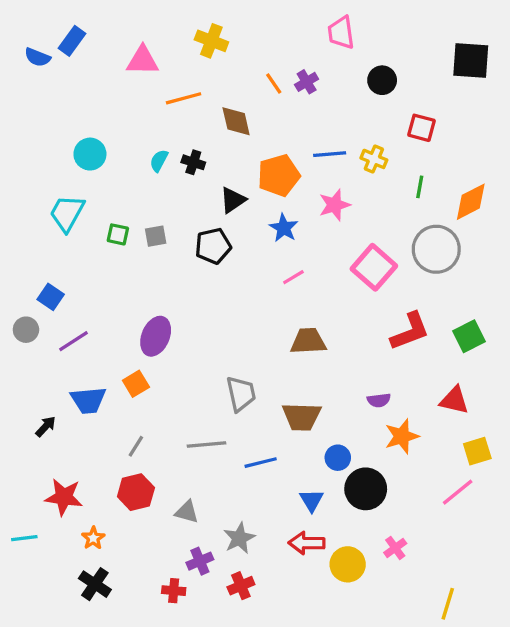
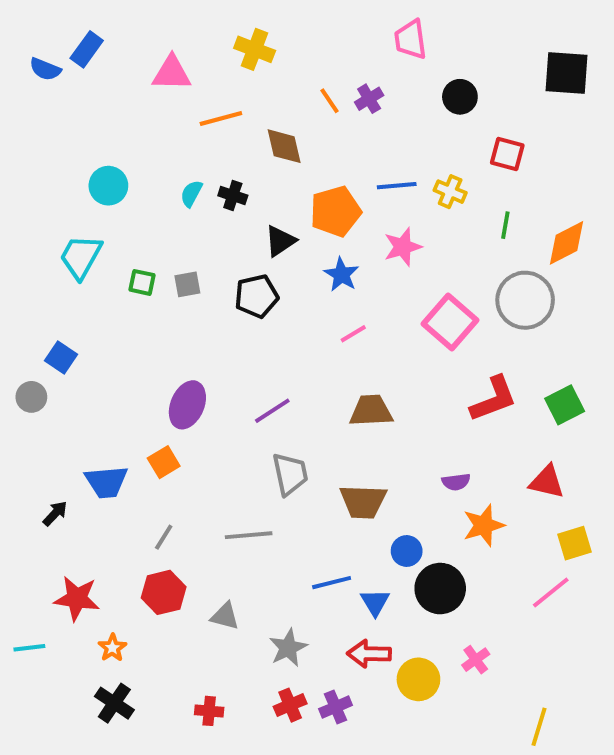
purple line: (74, 341) -> (272, 411), moved
blue line: (261, 463) -> (332, 583), moved
purple cross: (200, 561) -> (336, 707), moved

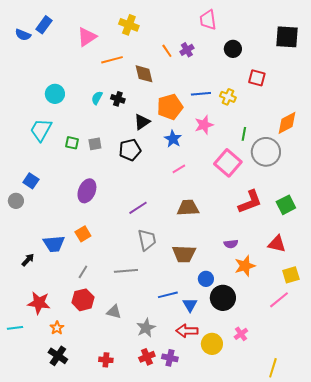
pink triangle: (172, 73) -> (87, 37), turned -35
green line: (505, 225) -> (244, 134), moved
purple ellipse: (187, 405) -> (87, 191), moved
purple cross: (336, 707) -> (170, 358), turned 35

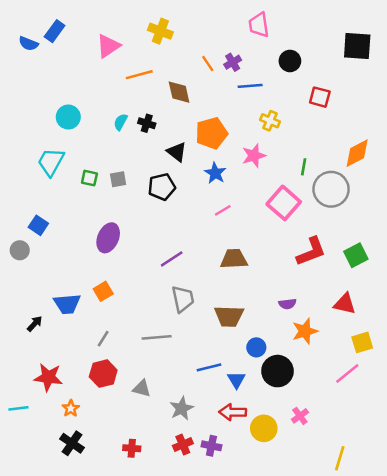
blue line: (201, 94) -> (250, 86), moved
yellow cross: (228, 97) -> (270, 121), moved
black triangle: (142, 122) -> (177, 152), turned -48

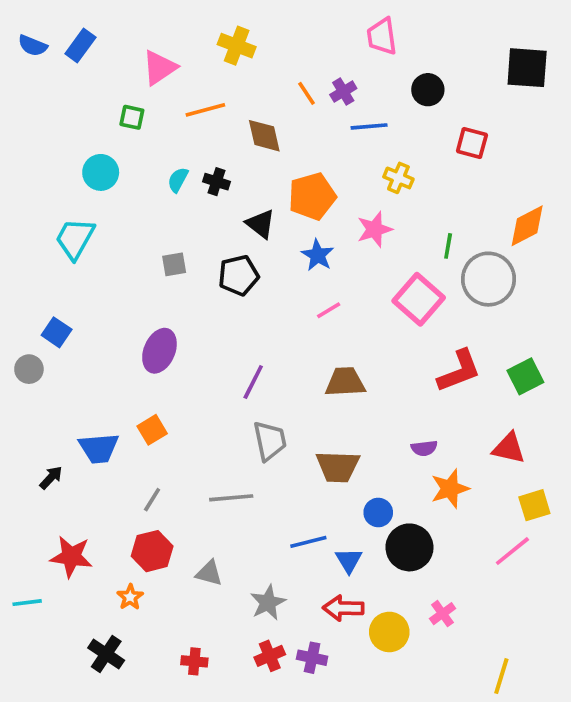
blue semicircle: (28, 44) -> (33, 46), moved
green square: (89, 178) -> (132, 117), moved
purple line: (172, 259) -> (253, 382), turned -30
orange star: (71, 408) -> (130, 597), moved

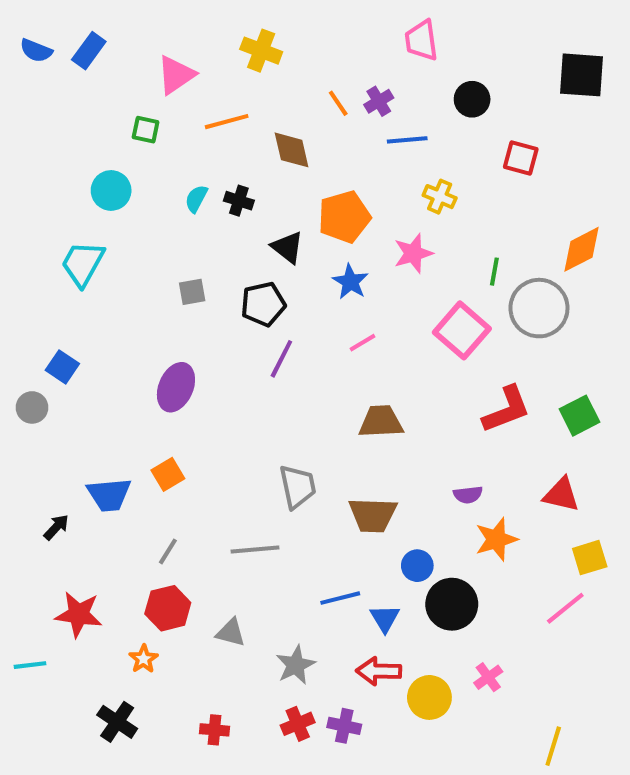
purple line: (253, 382) -> (281, 359), moved

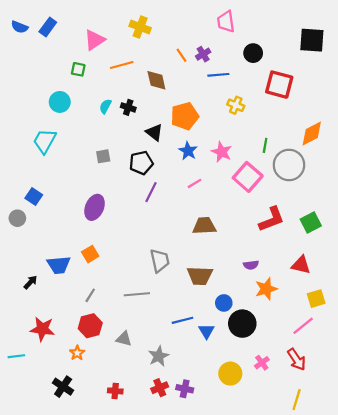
red square: (521, 158) -> (279, 85), size x1.5
pink star: (413, 253) -> (222, 152), moved, turned -30
red arrow: (379, 671) -> (297, 359), moved, turned -125

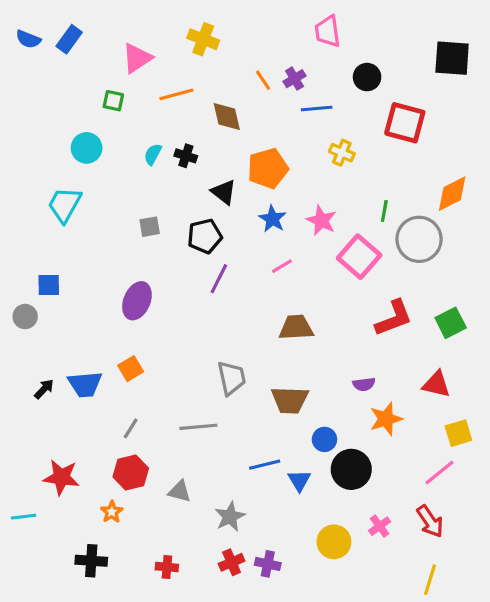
blue square: (34, 196) -> (49, 285), turned -35
black arrow: (30, 282) -> (44, 389), moved
black cross: (63, 387) -> (91, 561), turned -30

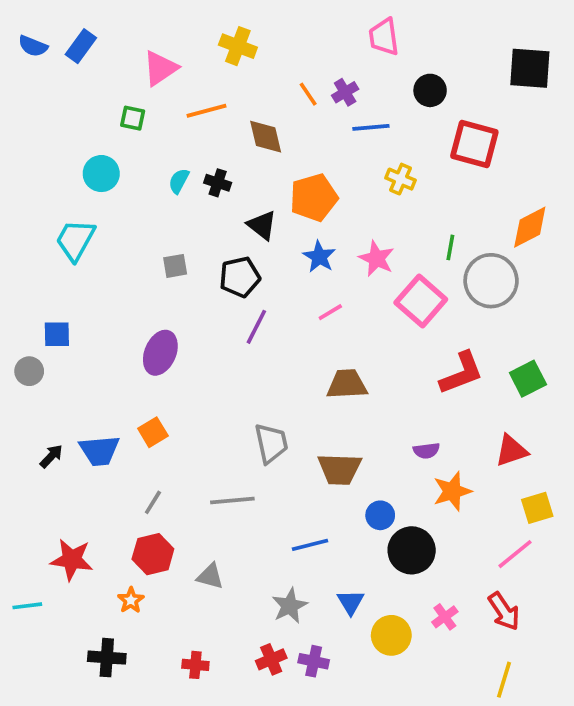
red triangle: (436, 384) -> (511, 451), turned -32
blue triangle: (299, 480) -> (351, 602), moved
gray star: (230, 517) -> (290, 606), moved

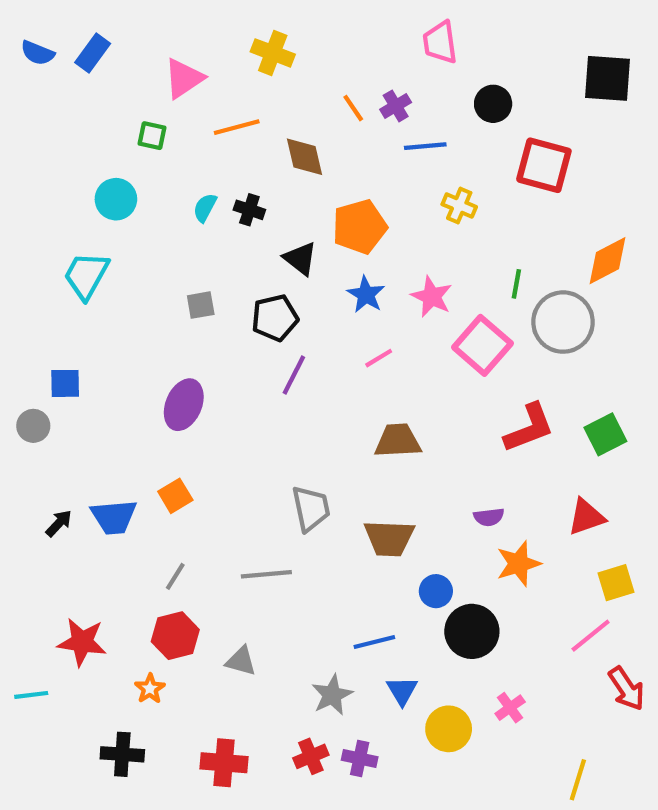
blue line: (310, 545) -> (374, 642), moved
red arrow: (504, 611) -> (627, 689), moved
red cross: (195, 665) -> (224, 763), size x1.5

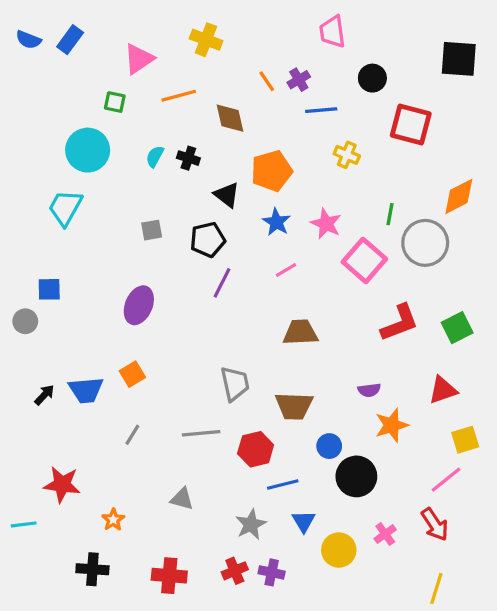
cyan circle: (116, 199) -> (88, 150), size x1.4
red hexagon: (175, 636) -> (256, 449), moved
red arrow: (627, 689) -> (435, 524), moved

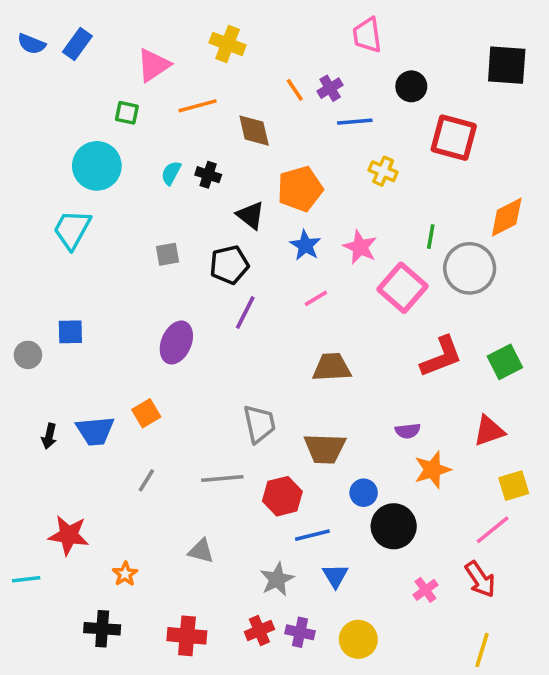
blue square: (49, 289) -> (70, 332), moved
purple ellipse: (139, 305) -> (176, 343), moved
black arrow: (44, 395) -> (49, 436), turned 150
yellow circle: (339, 550) -> (358, 639), moved

